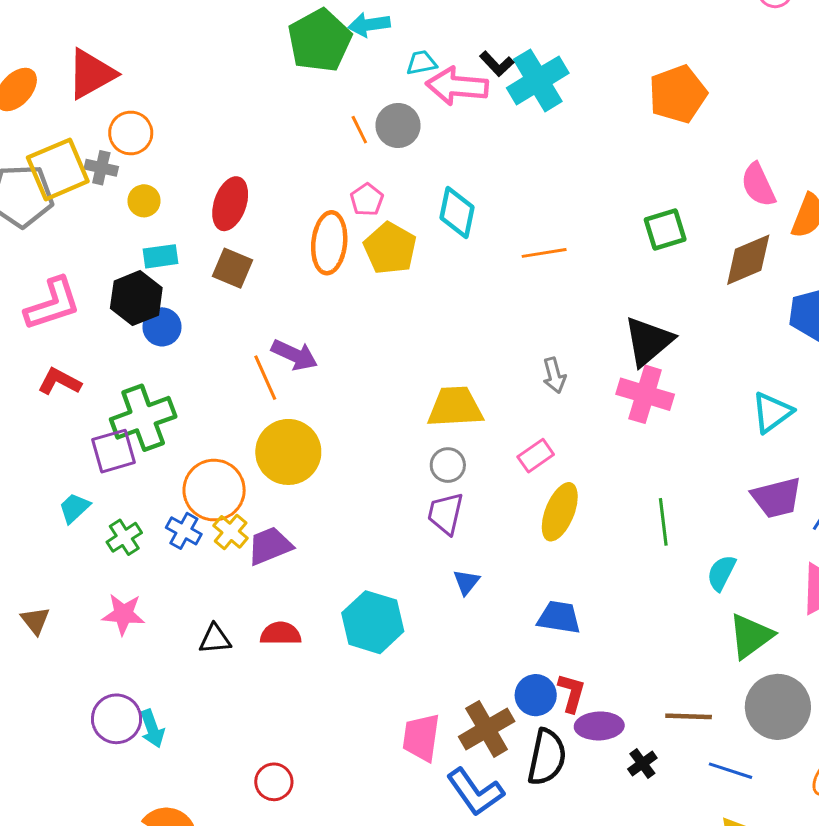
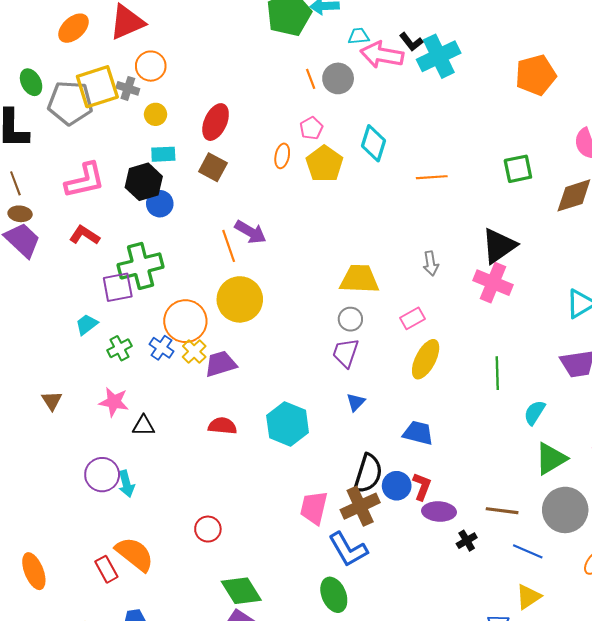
orange ellipse: (329, 243) -> (282, 156), size x0.6
black triangle: (215, 639) -> (144, 426), moved
black semicircle: (547, 757) -> (368, 473), moved

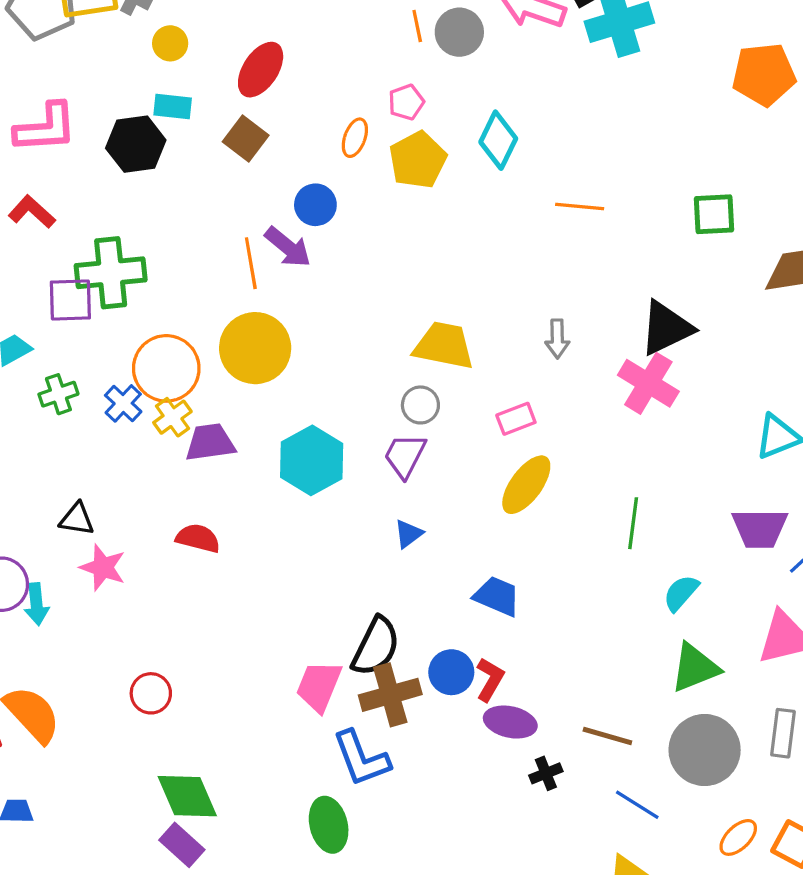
blue circle: (160, 204) -> (315, 205), moved
pink star: (114, 402) -> (103, 567), moved
cyan hexagon: (288, 424) -> (312, 460), moved
black semicircle: (368, 473) -> (376, 646), moved

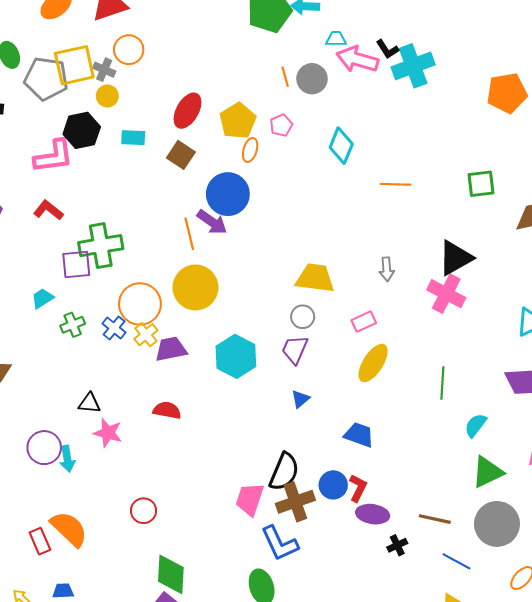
yellow circle: (170, 43) -> (107, 96), moved
black hexagon: (136, 144) -> (82, 130), moved
yellow pentagon: (418, 160) -> (238, 121), moved
blue circle: (315, 205) -> (228, 194), size x1.6
green diamond: (187, 796) -> (171, 574), turned 30

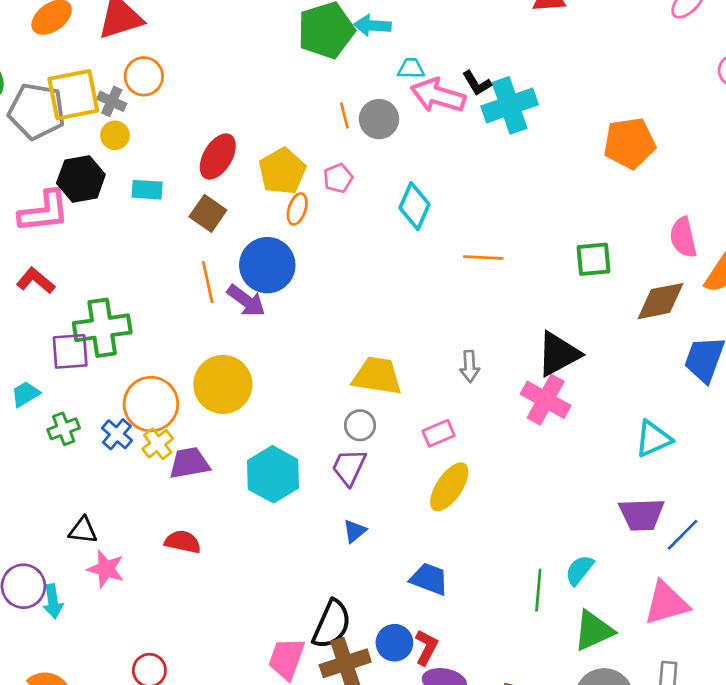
orange line: (189, 234) -> (208, 282), moved
green line: (442, 383) -> (538, 590), moved

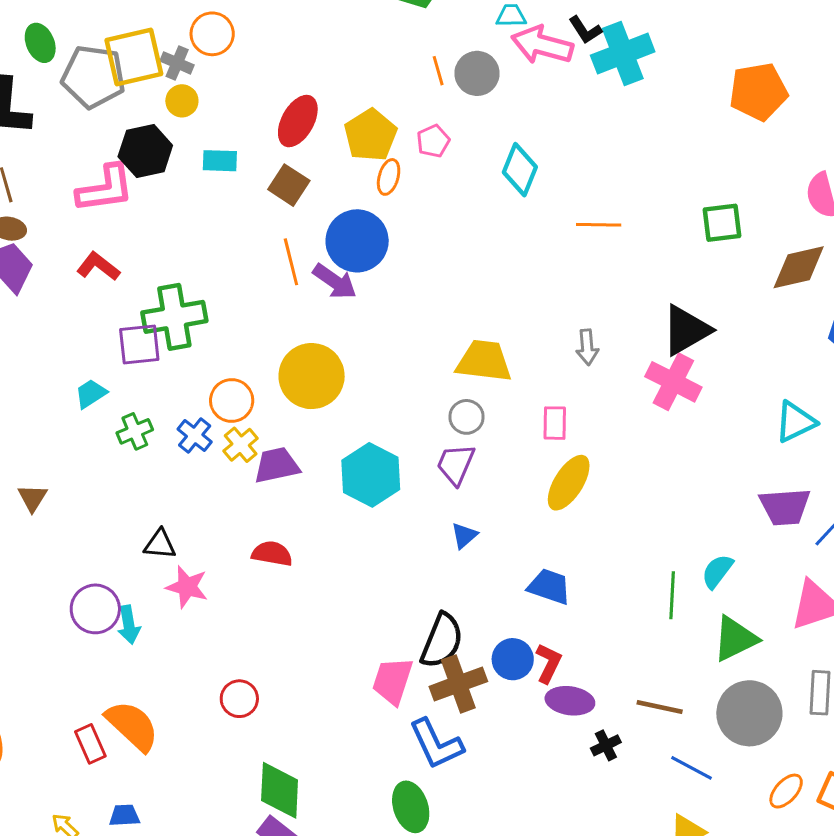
orange circle: (151, 404) -> (232, 400), size x0.7
pink rectangle: (439, 433) -> (555, 423), turned -64

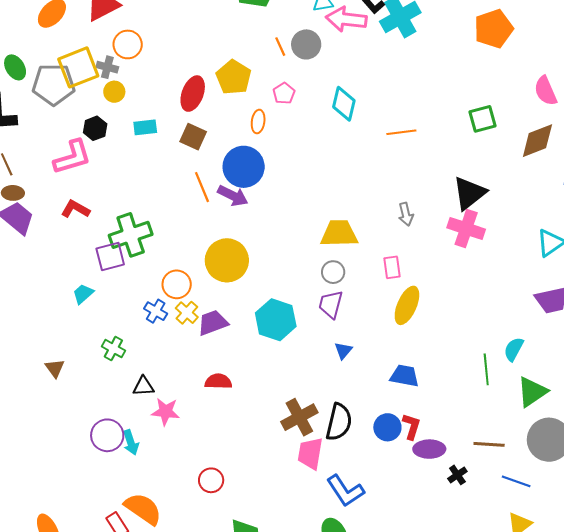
yellow pentagon: (370, 135) -> (234, 77), moved
black hexagon: (145, 151) -> (95, 128), size x0.7
green cross: (135, 431) -> (113, 349), moved, turned -30
brown cross: (458, 684) -> (299, 417), moved

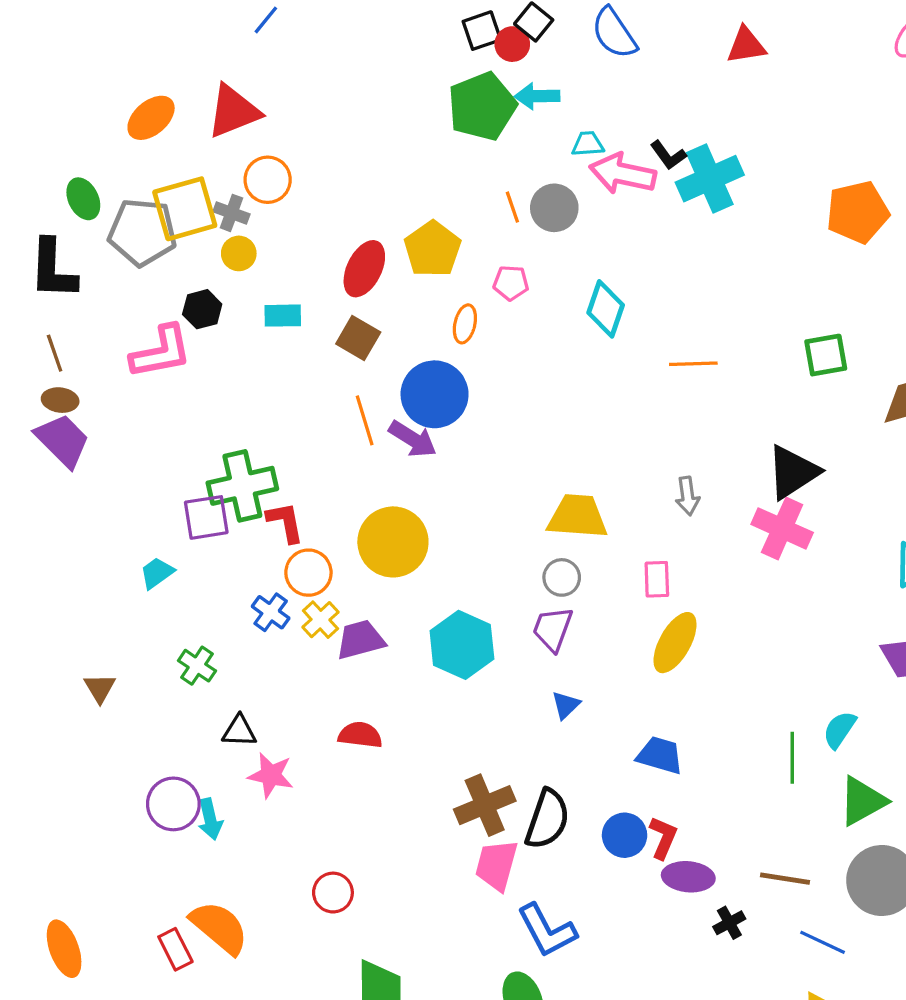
pink pentagon: (284, 93) -> (511, 283), turned 30
red L-shape: (75, 209) -> (285, 522), moved, turned 44

